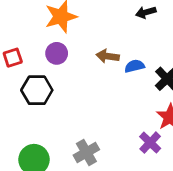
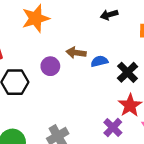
purple circle: (57, 53) -> (50, 66), moved

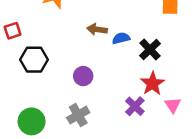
purple circle: (50, 66) -> (83, 76), moved

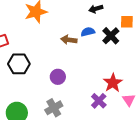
blue semicircle: (121, 38) -> (88, 32), moved
black cross: (150, 50) -> (111, 36), moved

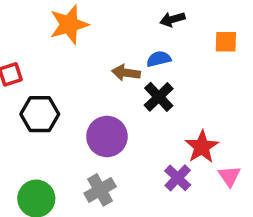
black cross: (111, 36) -> (159, 97), moved
purple circle: (58, 77) -> (107, 137), size x1.5

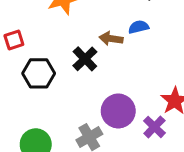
black cross: (159, 97) -> (85, 59), moved
purple circle: (107, 137) -> (118, 111), moved

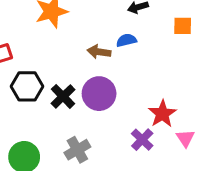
black cross: (85, 59) -> (63, 96), moved
purple circle: (118, 111) -> (99, 94), moved

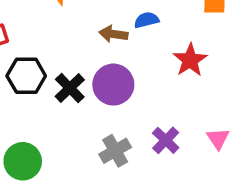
red star: (162, 114) -> (190, 60), moved
gray cross: (77, 150) -> (115, 151), moved

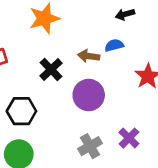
black hexagon: (26, 76) -> (21, 111), moved
black cross: (70, 88) -> (51, 69), moved

